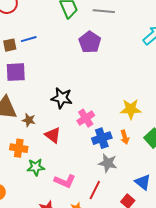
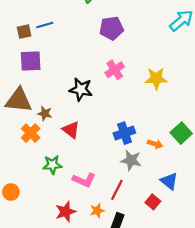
purple pentagon: (90, 42) -> (111, 28), turned 30
yellow star: (131, 109) -> (156, 78), moved
pink cross: (86, 118) -> (115, 70), moved
orange arrow: (125, 137) -> (155, 144), moved, turned -56
orange cross: (19, 148) -> (31, 133), moved, turned 36

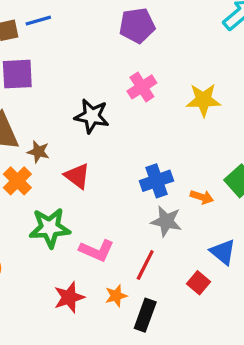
green star: (52, 165) -> (50, 228), size x1.4

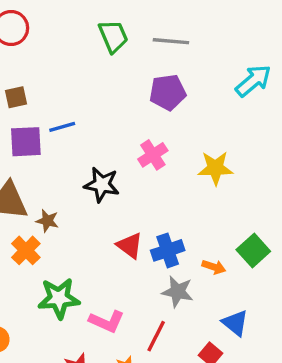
blue line: (38, 21) -> (62, 127), moved
purple pentagon: (137, 25) -> (168, 92), moved
red triangle: (77, 176) -> (130, 246), moved

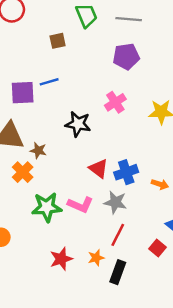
brown square: (16, 97) -> (58, 41), moved
gray star: (178, 292) -> (115, 202), moved
pink L-shape: (107, 321) -> (80, 205), moved

